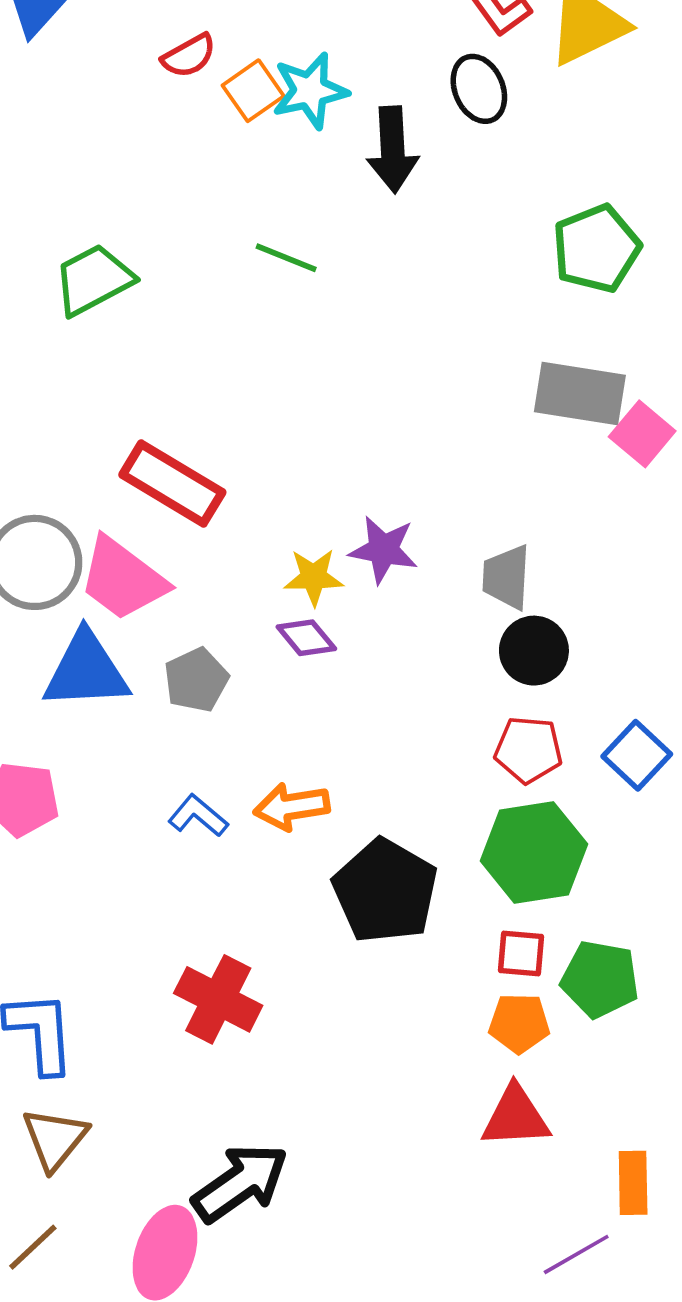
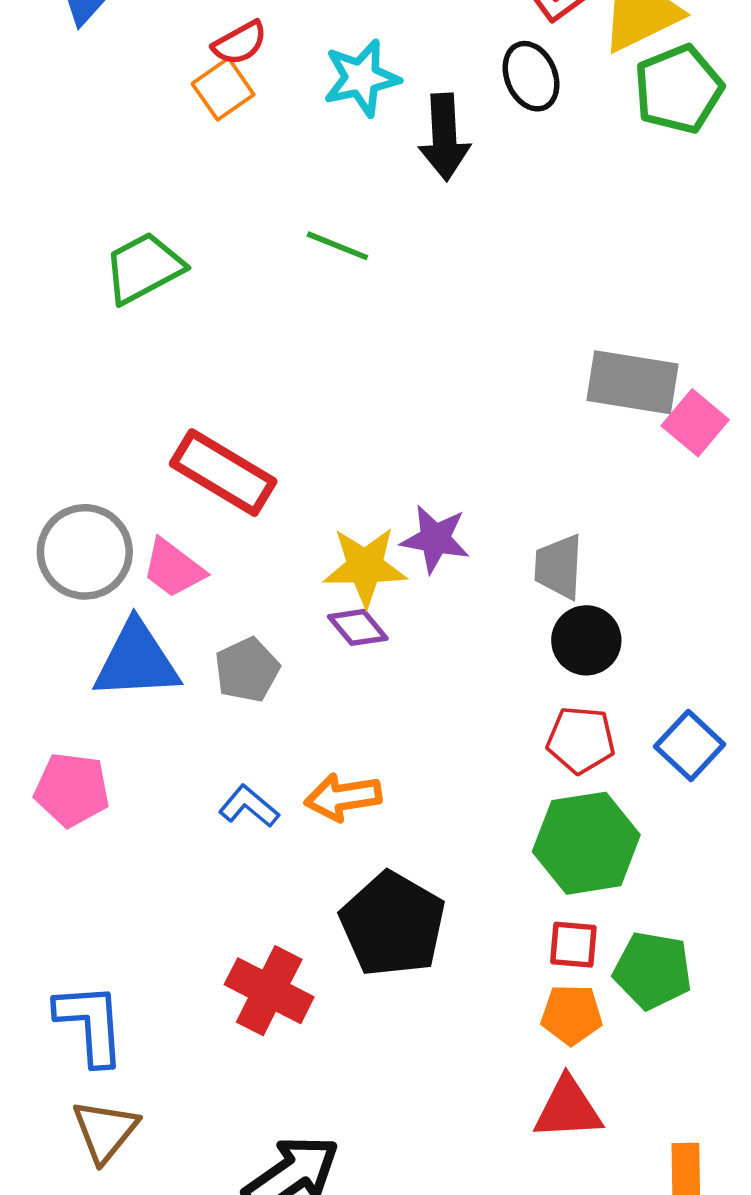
orange square: (253, 91) -> (223, 89), moved
green pentagon: (596, 249) -> (679, 89), moved
yellow star: (314, 577) -> (365, 567), size x1.4
pink trapezoid: (123, 579) -> (173, 568), size x0.7
black pentagon: (385, 891) -> (393, 924), moved

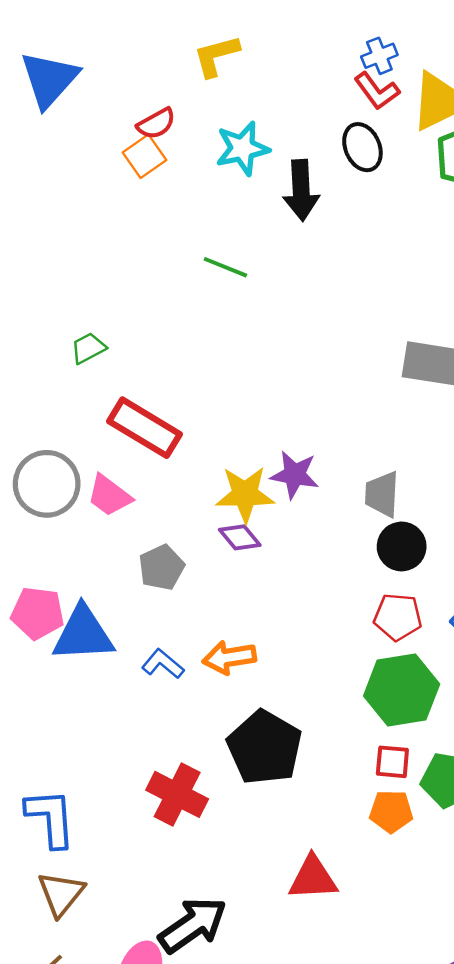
green trapezoid: (144, 268) -> (88, 348), moved, size x0.6
blue triangle: (136, 661) -> (83, 634), moved
pink pentagon: (72, 790) -> (37, 613), moved
red triangle: (568, 1109) -> (313, 878), moved

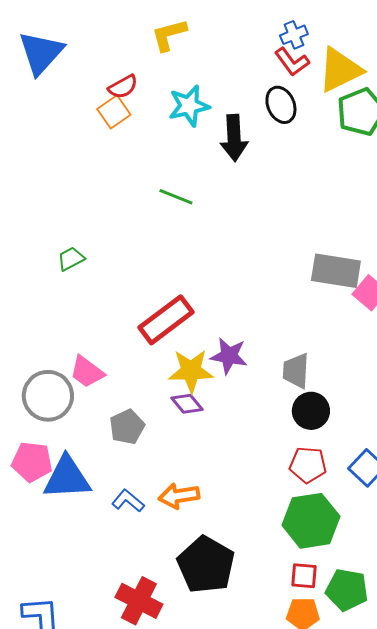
red rectangle: (145, 428) -> (166, 320), moved, turned -68
gray circle: (47, 484) -> (48, 396), moved

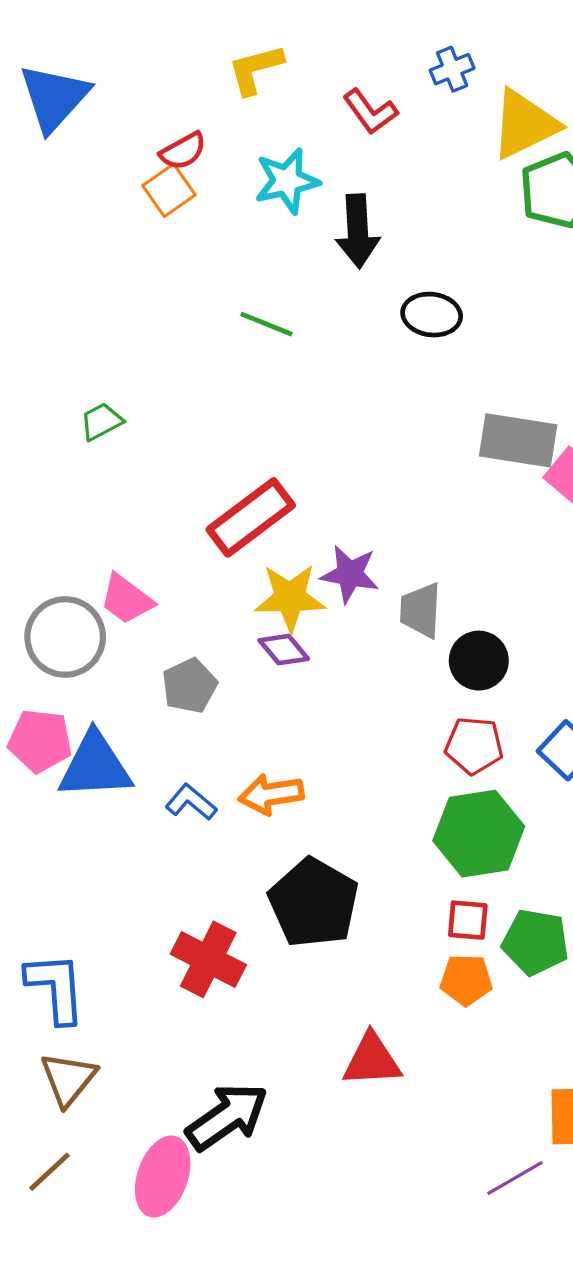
red L-shape: (292, 62) -> (370, 112), moved
black ellipse: (281, 105) -> (432, 315), moved, turned -60
gray trapezoid: (296, 371) -> (421, 610), moved

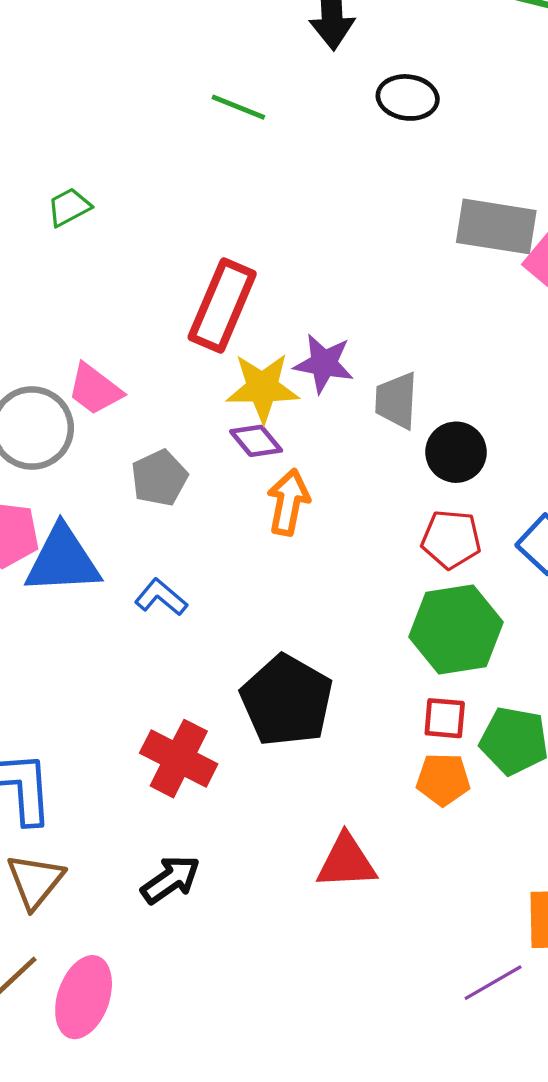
red rectangle: (251, 517) -> (222, 305), turned -30
orange arrow: (271, 794) -> (288, 502), moved, turned 110
black arrow: (227, 1117) -> (171, 879), moved, size x0.7
pink ellipse: (163, 1176) -> (84, 997), moved

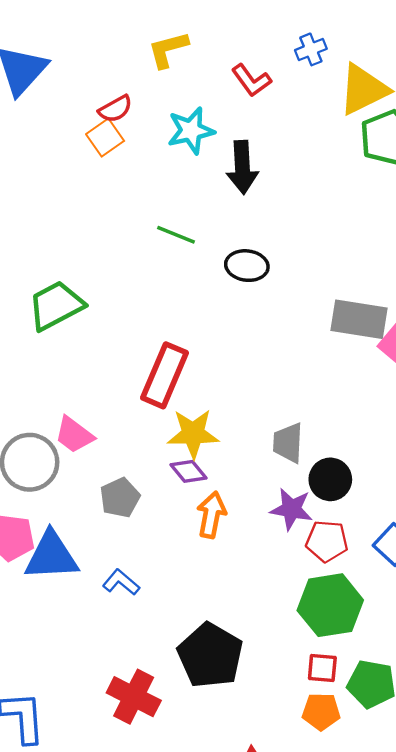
black ellipse: (408, 97) -> (247, 266), moved
green trapezoid: (69, 207) -> (56, 306), size x1.8
purple star: (324, 364) -> (291, 509), moved

